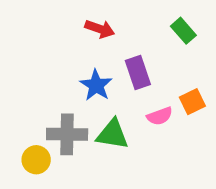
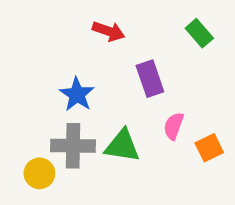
blue star: (96, 85) -> (77, 94), moved
orange square: (192, 102) -> (209, 148), moved
pink semicircle: (160, 116) -> (174, 126), turned 130

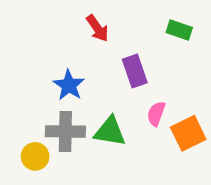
red arrow: (109, 31) -> (97, 28), turned 36
green rectangle: (199, 33) -> (179, 30), turned -30
orange square: (209, 148) -> (188, 133), size x1.4

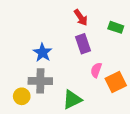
red arrow: (97, 28) -> (81, 18), moved
green rectangle: (179, 30) -> (116, 27), moved
green triangle: (110, 131) -> (72, 100), moved, turned -35

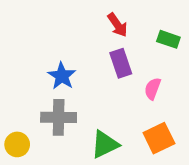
pink semicircle: (96, 70) -> (153, 89), moved
orange square: (116, 82) -> (159, 138), moved
yellow circle: (22, 96) -> (17, 144), moved

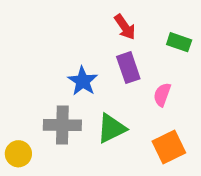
blue star: (62, 76) -> (83, 81), moved
green triangle: (105, 144) -> (111, 128), moved

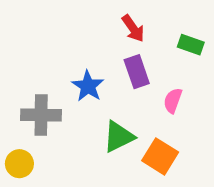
gray cross: (62, 125) -> (41, 115), moved
orange square: (169, 147) -> (160, 156), moved, turned -32

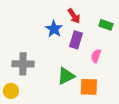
purple rectangle: (137, 72) -> (76, 40), turned 36
blue star: (88, 86) -> (54, 29), moved
orange square: (160, 156) -> (89, 87), turned -30

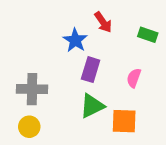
purple rectangle: (76, 40) -> (91, 70), moved
yellow circle: (11, 91) -> (29, 127), moved

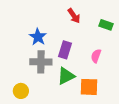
blue star: (75, 40) -> (38, 37), moved
gray cross: (32, 89) -> (41, 62), moved

